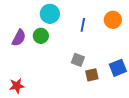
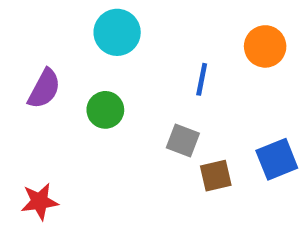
blue line: (83, 25) -> (202, 79), moved
green circle: (41, 36) -> (105, 110), moved

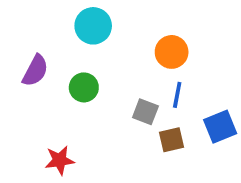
orange circle: (265, 46) -> (172, 52), moved
blue line: (202, 79) -> (177, 95), moved
red star: (40, 202) -> (60, 160), moved

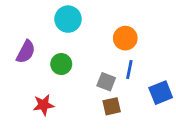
brown square: (172, 140) -> (112, 106), moved
red star: (60, 160) -> (44, 105), moved

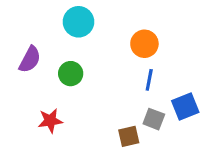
gray square: (106, 82) -> (154, 119), moved
brown square: (112, 106) -> (129, 136), moved

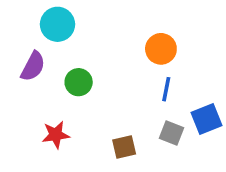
cyan circle: (79, 22) -> (57, 24), moved
brown square: (129, 136) -> (124, 147), moved

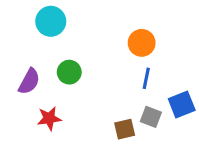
purple semicircle: (33, 66) -> (29, 81), moved
brown square: (124, 147) -> (125, 129), moved

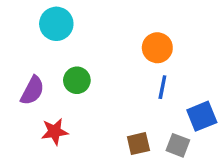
gray square: (151, 117) -> (178, 145), moved

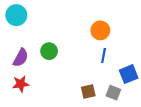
cyan circle: (56, 24) -> (16, 15), moved
red star: (55, 132) -> (21, 84), moved

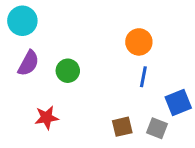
purple semicircle: (21, 58) -> (28, 63), moved
red star: (21, 84) -> (47, 118), moved

